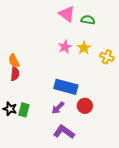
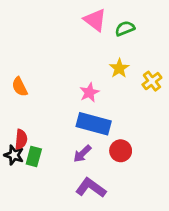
green semicircle: (88, 20) -> (125, 28), turned -32
pink star: (65, 47) -> (89, 92), moved
yellow cross: (107, 57) -> (152, 81), turned 32
red semicircle: (15, 74) -> (21, 139), moved

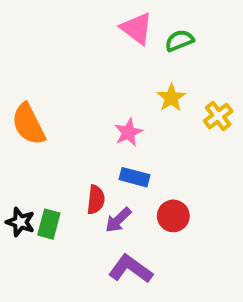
orange semicircle: (20, 87) -> (28, 124), size x1.5
blue rectangle: (94, 124) -> (135, 177), size x0.6
red semicircle: (21, 139) -> (96, 200), moved

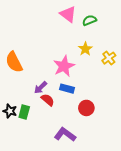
pink star: (128, 132) -> (64, 66), size x1.5
red semicircle: (96, 200) -> (48, 100), turned -56
purple arrow: (118, 220) -> (41, 88), moved

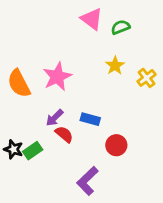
pink star: (64, 66) -> (57, 77), moved
green rectangle: (24, 112) -> (33, 151), turned 40
purple L-shape: (65, 134) -> (88, 181), turned -80

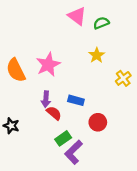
yellow cross: (147, 78) -> (123, 78), moved
purple arrow: (55, 118) -> (46, 99), turned -42
green rectangle: (33, 151) -> (63, 138), moved

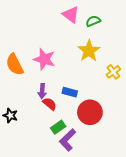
yellow star: (97, 55) -> (89, 51), size x1.5
pink star: (48, 65) -> (44, 59), turned -30
red circle: (98, 122) -> (90, 112), size x1.5

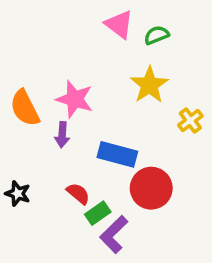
purple arrow: (42, 91) -> (62, 135), moved
blue rectangle: (70, 92) -> (117, 154), size x1.5
red semicircle: (50, 104) -> (78, 194), moved

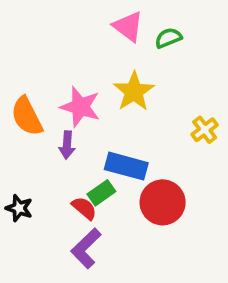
yellow star: (149, 85) -> (134, 91), moved
green rectangle: (98, 213) -> (101, 193), moved
purple L-shape: (114, 234) -> (86, 248), moved

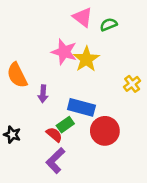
pink star: (80, 107) -> (64, 52), moved

